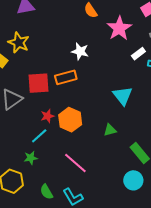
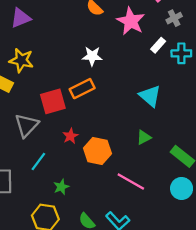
orange hexagon: (70, 120) -> (97, 151), moved
cyan line: (39, 136) -> (38, 162), moved
pink line: (75, 163) -> (131, 182), moved

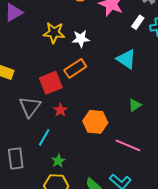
yellow star: (21, 60) -> (54, 33), moved
cyan triangle: (150, 96) -> (126, 59), moved
red star: (70, 136) -> (60, 110), moved
green star: (61, 187) -> (58, 161), moved

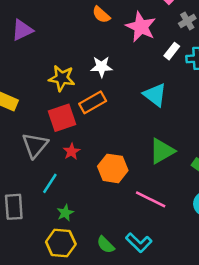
yellow star: (54, 33) -> (62, 78), moved
green triangle: (135, 105) -> (162, 151), size x1.6

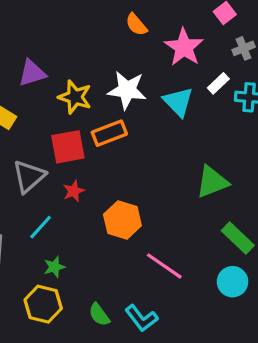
purple triangle: (22, 30) -> (32, 73), moved
white star: (101, 67) -> (127, 90), size x1.4
cyan triangle: (155, 95) -> (178, 102), moved
green triangle: (162, 151) -> (212, 182), moved

